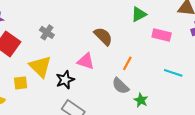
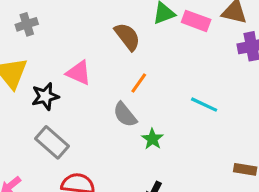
gray cross: (47, 32) -> (27, 24), turned 32
pink rectangle: (162, 35) -> (196, 21), moved
brown semicircle: (103, 36) -> (127, 37), moved

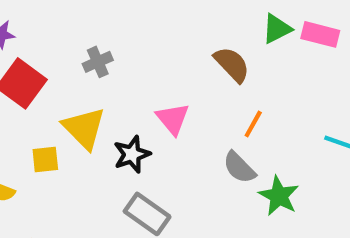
pink triangle: (79, 73) -> (173, 119), turned 32
green star: (152, 139) -> (279, 196), size x1.4

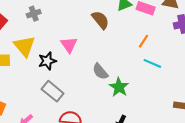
orange line: (253, 124) -> (143, 41), moved

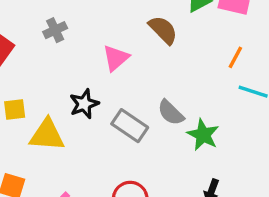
pink triangle: (69, 45) -> (116, 58), moved, turned 30
yellow triangle: (24, 46) -> (47, 135), moved, turned -40
gray rectangle: (53, 91) -> (130, 126), moved

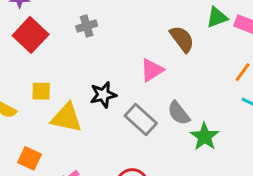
pink triangle: (116, 58) -> (152, 70), moved

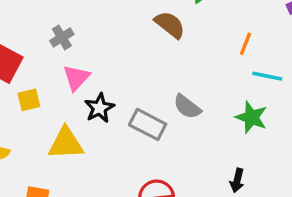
pink triangle: (152, 70) -> (76, 78), moved
yellow square: (41, 91) -> (29, 100), moved
green star: (205, 137) -> (251, 117), moved

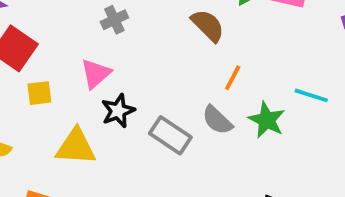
gray cross: (62, 37) -> (114, 20), moved
orange line: (245, 44) -> (233, 78), moved
green star: (251, 117) -> (267, 120), moved

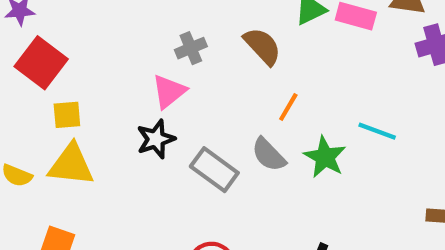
gray cross: (114, 20) -> (191, 48), moved
pink triangle: (96, 74) -> (169, 91), moved
yellow triangle: (76, 147) -> (71, 165), moved

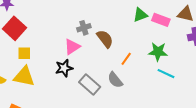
brown semicircle: (262, 46) -> (105, 39), moved
green star: (325, 157) -> (158, 52), moved, turned -30

